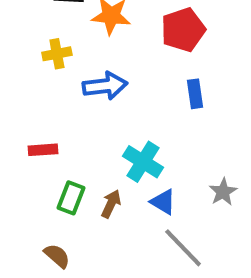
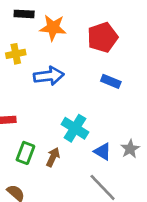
blue rectangle: (195, 94) -> (111, 81), turned -60
blue triangle: (163, 202) -> (103, 152), moved

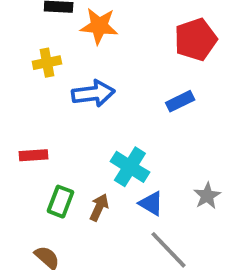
red pentagon: (103, 37) -> (196, 39), moved
blue rectangle: (111, 81) -> (180, 101), turned -48
blue triangle: (103, 152) -> (151, 203), moved

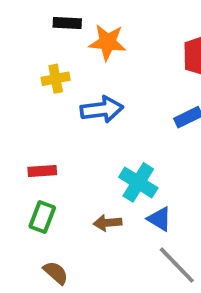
green rectangle: (60, 202) -> (42, 217), moved
brown arrow: (99, 207) -> (108, 223), turned -120

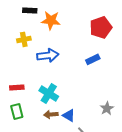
cyan cross: (138, 182) -> (49, 93), moved
green rectangle: (42, 217) -> (17, 111), turned -35
blue triangle: (159, 219) -> (69, 115), moved

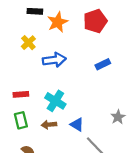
orange star: (51, 20) -> (58, 22), turned -30
red pentagon: (101, 27) -> (95, 21), moved
yellow cross: (24, 39) -> (28, 43), turned -32
brown arrow: (51, 114) -> (49, 125), moved

